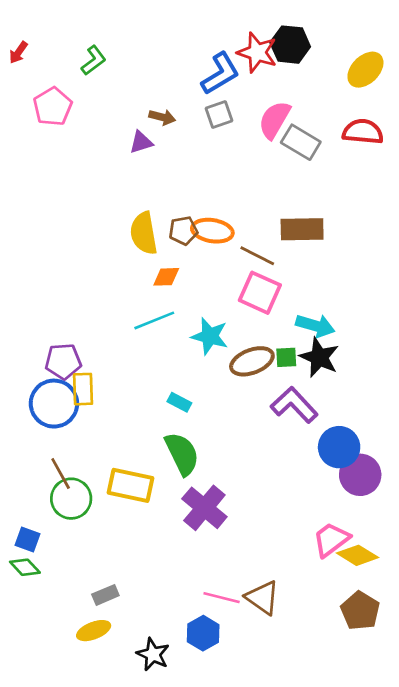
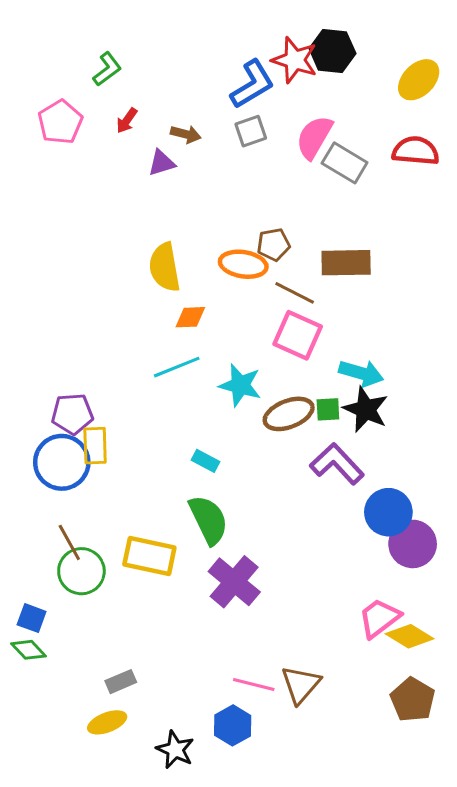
red arrow: (18, 52) -> (127, 121), moved
brown pentagon: (183, 231) -> (273, 245), moved
brown triangle: (263, 598) -> (301, 685), turned 36

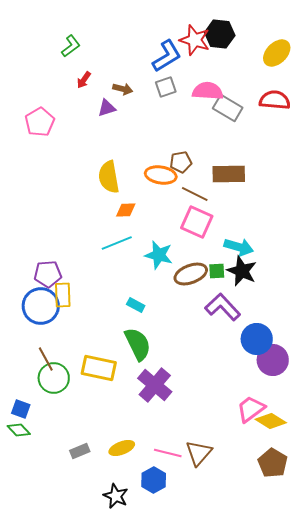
pink pentagon: (60, 122) -> (40, 122), moved
pink semicircle: (314, 137) -> (208, 91), turned 64
yellow ellipse: (107, 722) -> (122, 448), moved

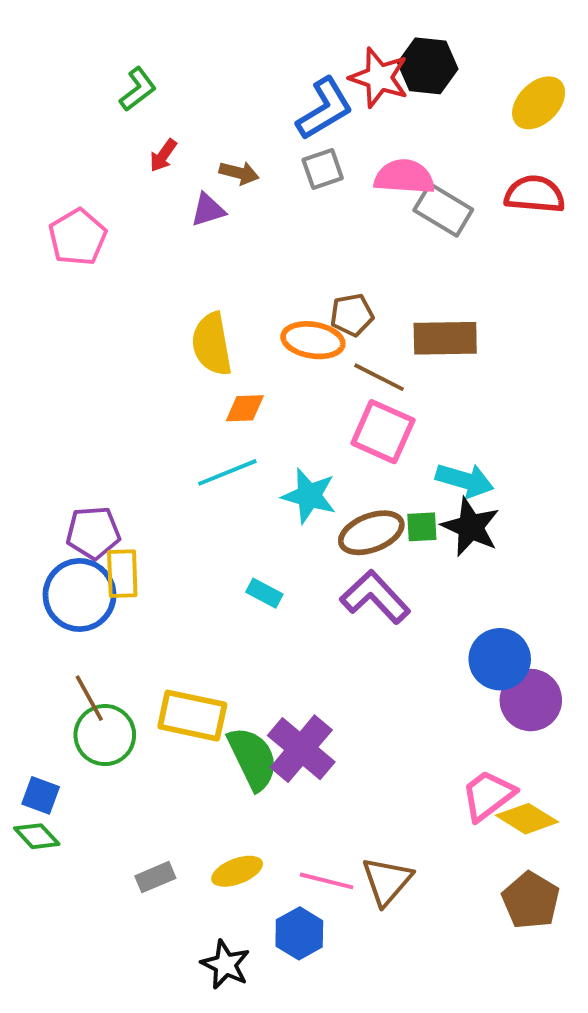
purple L-shape: (223, 307) -> (375, 597), moved
green semicircle: (138, 344) -> (253, 758), moved

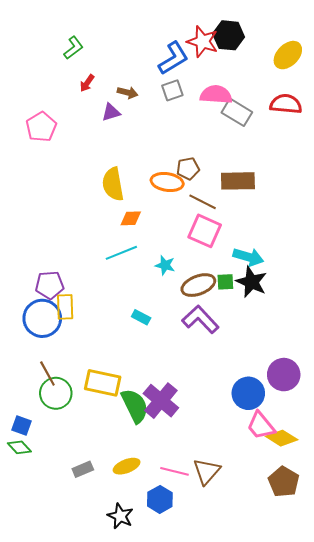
cyan star: (309, 496) -> (165, 265), size x0.7
blue circle: (500, 659) -> (248, 393), moved
pink trapezoid: (488, 795) -> (261, 426), turned -92

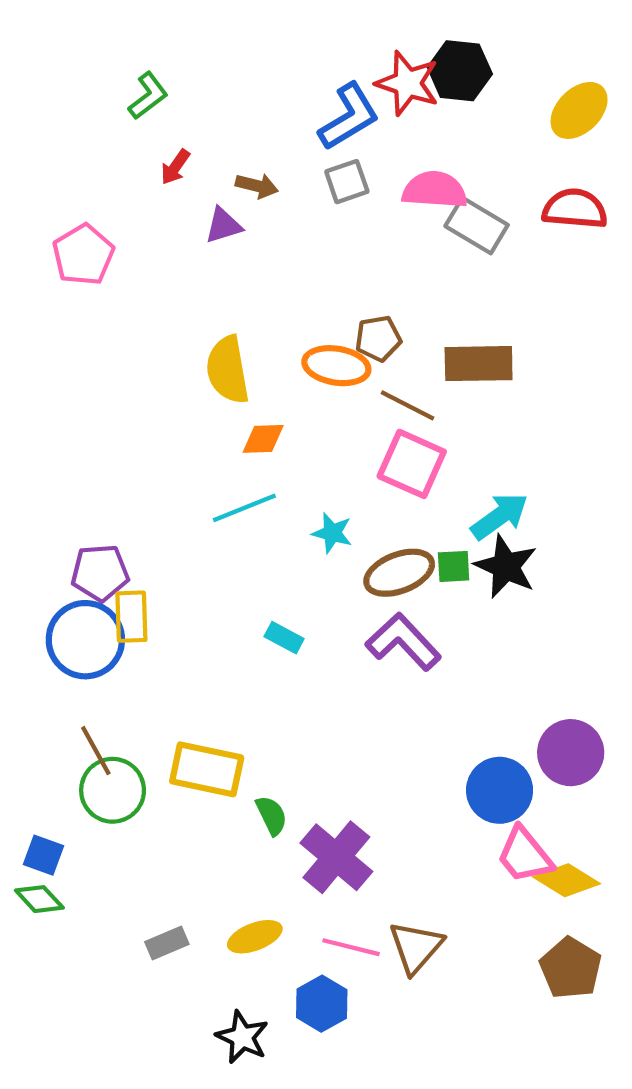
cyan arrow: (248, 257) -> (500, 516), turned -52
purple cross: (161, 401) -> (336, 857), moved
green semicircle: (135, 406) -> (272, 815), size x0.6

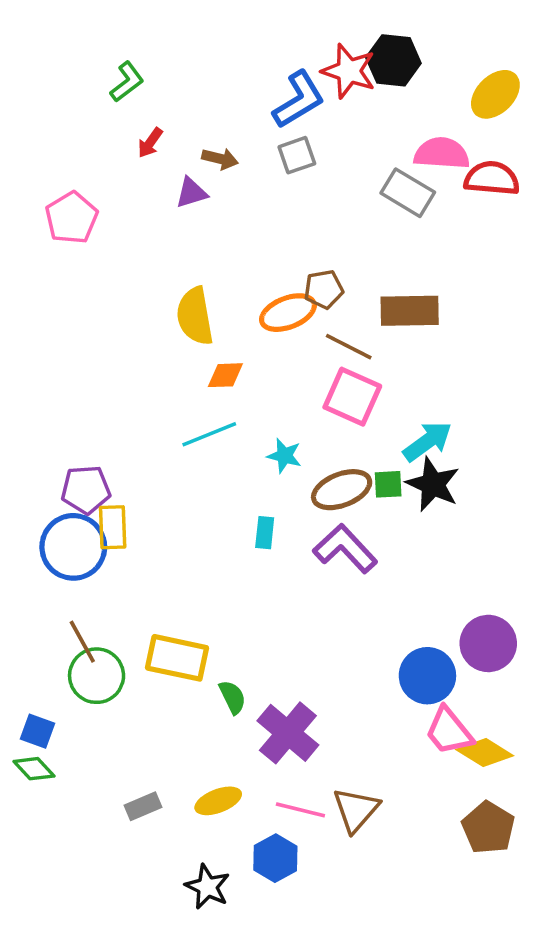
pink semicircle: (435, 190) -> (442, 153), moved
orange ellipse: (336, 366) -> (288, 313), turned -30
cyan rectangle: (284, 638) -> (265, 533), moved, turned 68

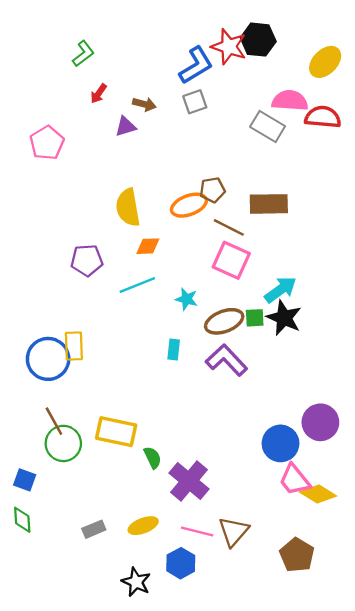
purple pentagon: (86, 490) -> (87, 260), moved
green diamond: (34, 769) -> (22, 520), moved, turned 40
brown pentagon: (488, 828) -> (297, 555), moved

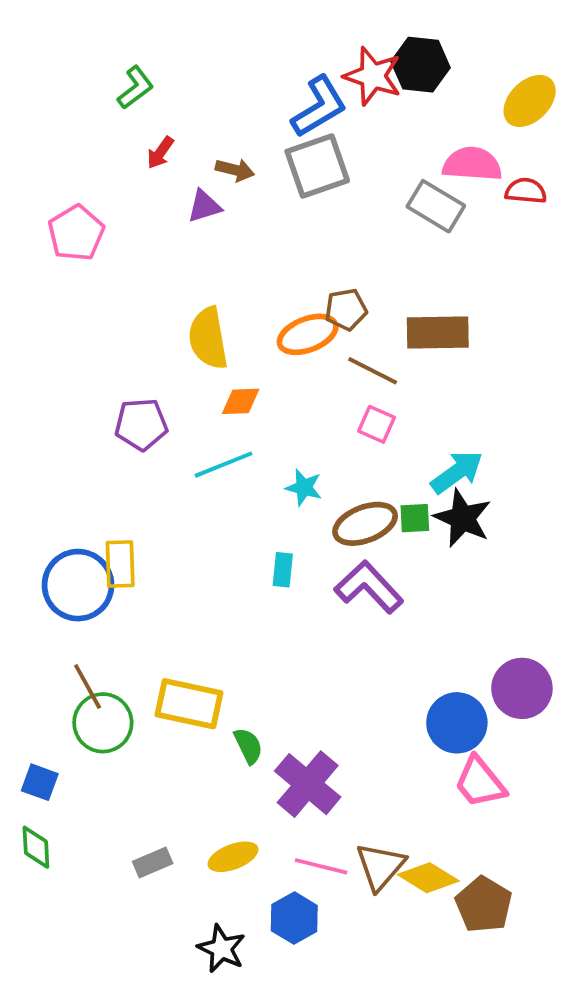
gray square: (195, 102) -> (317, 166), size x1.6
red semicircle: (323, 117) -> (526, 191), size x0.7
pink square: (231, 260) -> (377, 424), size x0.6
yellow diamond: (318, 494) -> (428, 878), moved

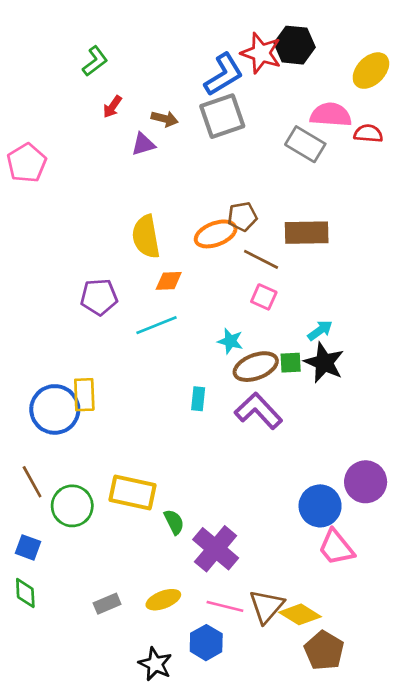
pink pentagon: (76, 233) -> (27, 163), moved
cyan arrow: (457, 472) -> (320, 330), size x0.7
cyan star: (304, 487) -> (230, 341), moved
brown line: (88, 686) -> (32, 482), moved
brown pentagon: (484, 905) -> (324, 651), moved

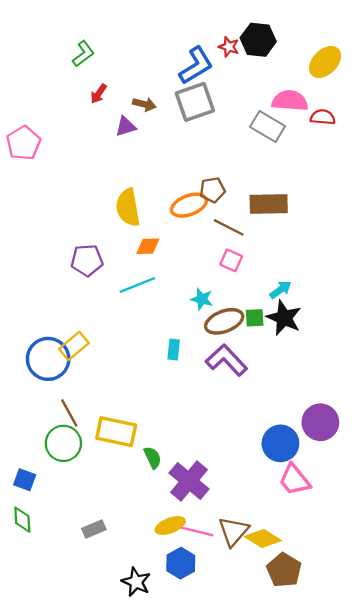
red star: (261, 53) -> (229, 47), size x0.6
yellow rectangle: (84, 395) -> (74, 346), turned 52
brown line: (32, 482) -> (69, 413), moved
yellow ellipse: (163, 600) -> (170, 526), moved

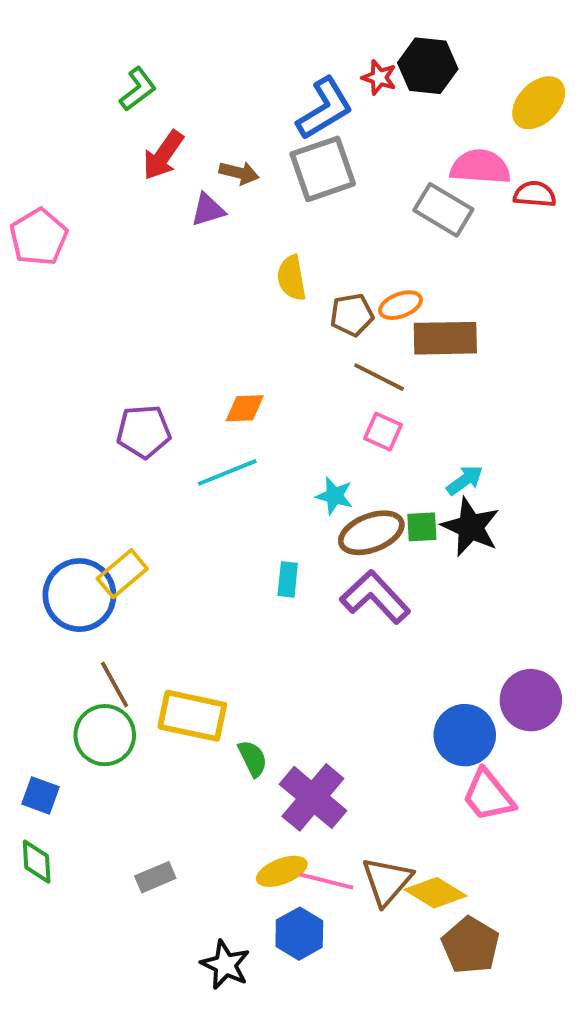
red arrow: (99, 94) -> (163, 155), size x1.5
orange ellipse: (189, 205) -> (401, 305), moved, size x0.7
yellow semicircle: (128, 208) -> (292, 278), moved, size x0.7

